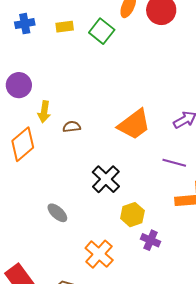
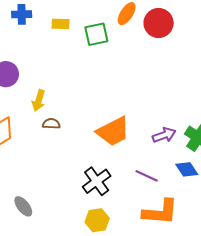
green square: (102, 31) -> (96, 34), turned 30
yellow arrow: (44, 112) -> (39, 101), moved
black cross: (106, 179) -> (97, 181), moved

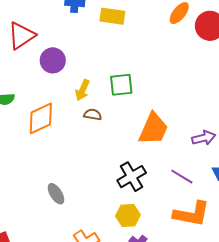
yellow rectangle: (61, 24) -> (112, 16), size x1.4
green square: (96, 34) -> (121, 85), moved
orange trapezoid: (113, 131) -> (153, 129), turned -45

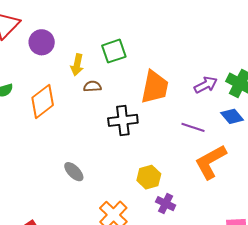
black cross: (132, 177) -> (123, 120), moved, turned 36
orange L-shape: (192, 214) -> (211, 162), turned 153

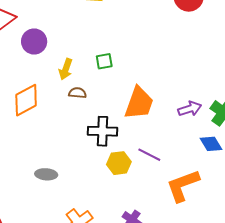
green square: (114, 51) -> (104, 61), size x0.7
purple line: (193, 127) -> (149, 155), moved
gray ellipse: (74, 172) -> (46, 174), turned -50
yellow hexagon: (149, 177) -> (119, 163), moved

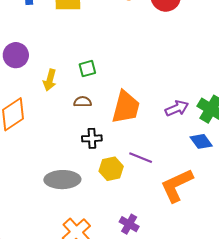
brown semicircle: (77, 93) -> (83, 102), moved
black cross: (102, 131) -> (92, 138), size x0.7
gray ellipse: (46, 174) -> (62, 180), moved, size x1.6

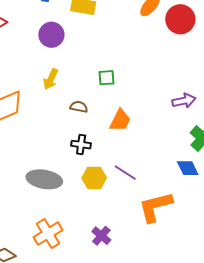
purple circle: (16, 55) -> (51, 35), moved
green square: (87, 69) -> (107, 78), moved
orange trapezoid: (126, 107) -> (120, 120), size x0.7
purple arrow: (177, 108) -> (184, 101), moved

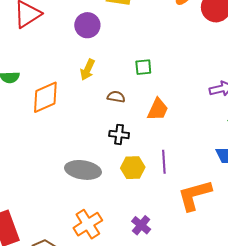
purple line: (125, 173) -> (164, 162), turned 55

